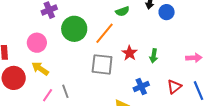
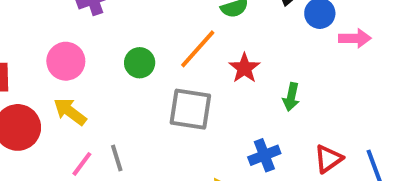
green circle: (74, 29) -> (140, 63), moved, size x0.6
red star: (130, 53) -> (244, 68), moved
pink arrow: (194, 58) -> (355, 38), moved

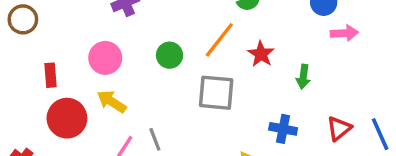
pink arrow: (355, 38) -> (344, 33), moved
blue cross: (264, 155) -> (283, 129), turned 36

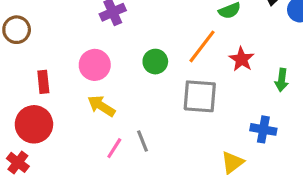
red circle: (67, 118) -> (34, 124), moved

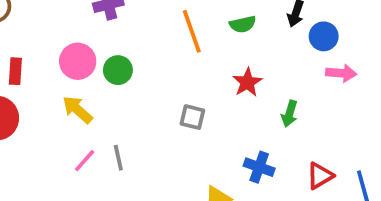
orange line: (202, 46) -> (192, 31), moved, turned -66
green circle: (155, 62) -> (118, 70), moved
gray square: (200, 96) -> (192, 117), size x0.6

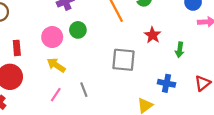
green circle: (118, 70) -> (78, 30), moved
gray square: (192, 117) -> (123, 60), size x1.6
pink line: (85, 161) -> (56, 95), moved

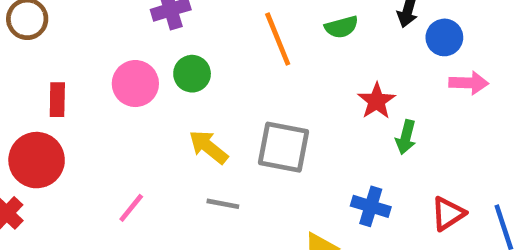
red star: (153, 35) -> (377, 101), moved
yellow arrow: (56, 65) -> (208, 147), moved
gray line: (84, 90) -> (223, 204), moved, turned -64

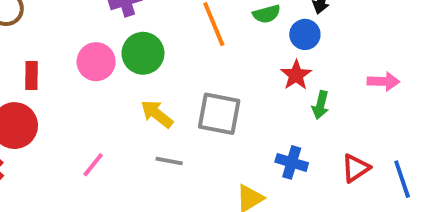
blue circle: (444, 37) -> (305, 34), moved
green circle: (192, 74) -> (143, 53), size x1.4
pink arrow: (469, 83) -> (383, 81), moved

